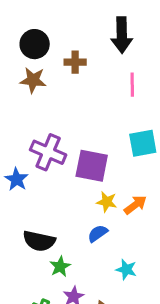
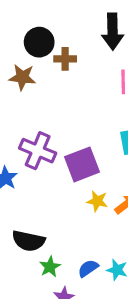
black circle: (35, 44) -> (39, 42), moved
purple square: (92, 166) -> (82, 164), turned -32
blue semicircle: (98, 233) -> (88, 268), moved

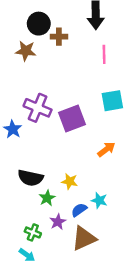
yellow star: (97, 201) -> (70, 181), moved
blue semicircle: (88, 268) -> (79, 210), moved

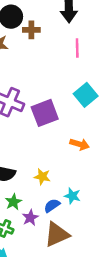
cyan square: (112, 101) -> (86, 95), turned -30
orange arrow: (106, 149) -> (80, 144), turned 54
green star: (47, 198) -> (13, 202), moved

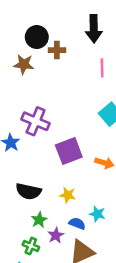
purple square: (45, 113) -> (69, 151), moved
blue semicircle: (52, 206) -> (77, 223), turned 56

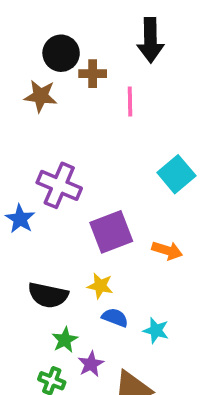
pink line: (102, 68) -> (130, 102), moved
yellow star: (68, 195) -> (100, 286), moved
blue semicircle: (77, 223) -> (115, 317), moved

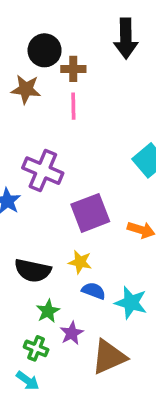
pink line: (130, 102) -> (73, 106), moved
cyan star: (156, 331) -> (131, 303), size x1.4

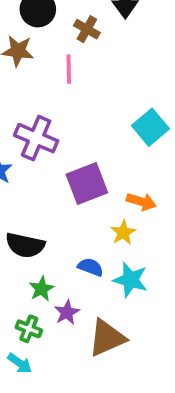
brown cross: (73, 69) -> (87, 29), moved, turned 30
yellow star: (80, 262) -> (123, 233), moved, turned 30

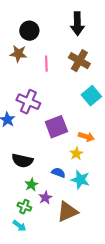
brown cross: (87, 29) -> (79, 61), moved, size x1.5

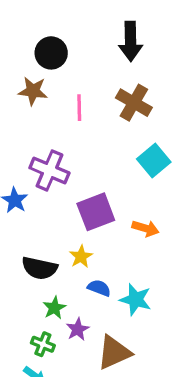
yellow star: (76, 154) -> (81, 257), moved

